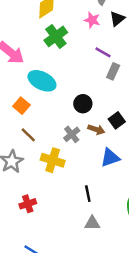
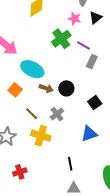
green cross: (56, 36) -> (61, 39), moved
brown arrow: (96, 129) -> (46, 88), moved
brown line: (28, 135) -> (32, 114), moved

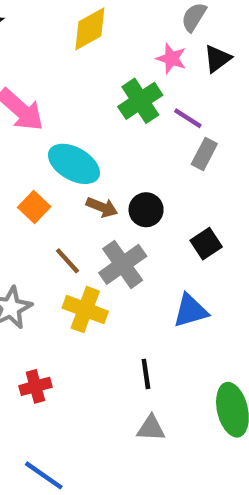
gray cross: (57, 114) -> (123, 264), size x1.5

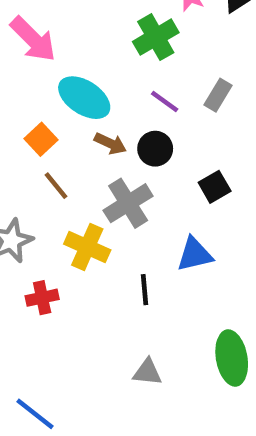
purple line: (188, 118) -> (165, 101), moved
brown line: (68, 261) -> (56, 186), moved
black line: (146, 374) -> (144, 290), moved
red cross: (35, 386) -> (42, 298), moved

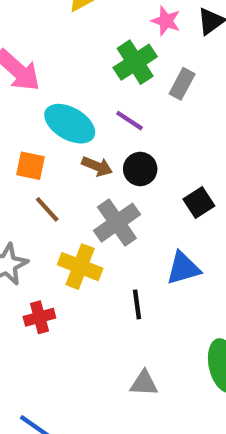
gray rectangle: (218, 95) -> (182, 84), moved
purple line: (165, 101) -> (130, 121), moved
orange square: (41, 139) -> (30, 166), turned -32

